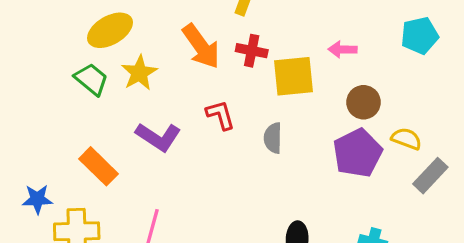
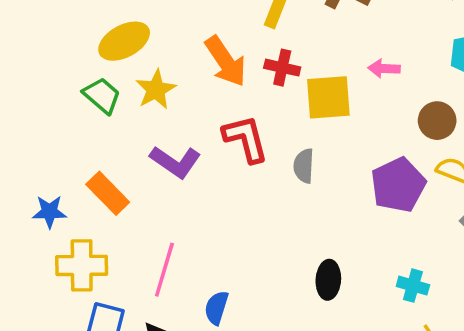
brown circle: (363, 102) -> (437, 121), moved
red L-shape: (220, 115) -> (246, 139), size x1.4
blue star: (37, 199) -> (49, 212), moved

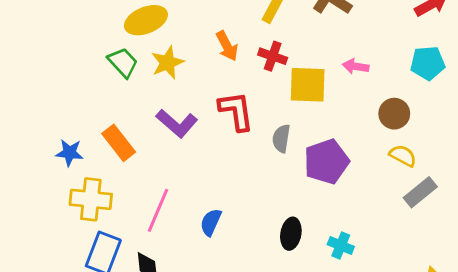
orange arrow: (226, 61) -> (227, 46), size x0.7
purple pentagon: (398, 185) -> (326, 162), moved
cyan cross: (413, 286) -> (341, 245), moved
blue semicircle: (216, 308) -> (211, 222), moved

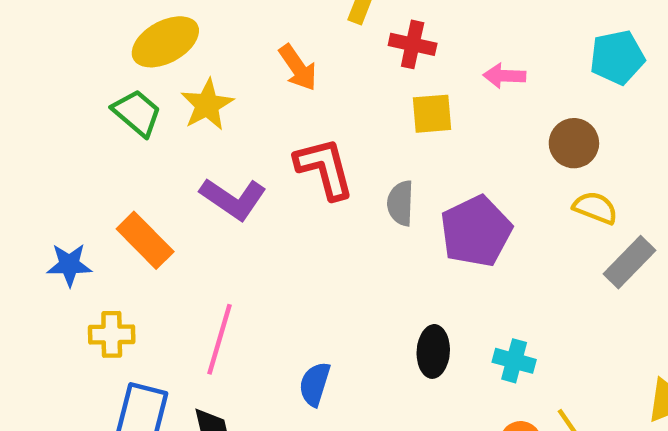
red cross: (273, 56) -> (413, 44), moved
yellow square: (308, 85) -> (432, 114), size x0.7
yellow cross: (91, 199) -> (112, 334), size x0.7
blue semicircle: (211, 222) -> (315, 384), moved

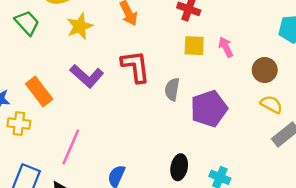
pink arrow: (504, 76) -> (226, 47), moved, turned 54
green trapezoid: (137, 113) -> (27, 23), moved
yellow cross: (112, 334) -> (19, 124), moved

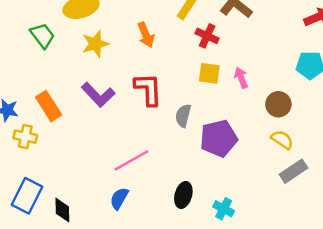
pink line: (71, 147) -> (131, 160), moved, turned 32

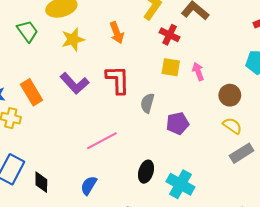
purple pentagon: (219, 138) -> (177, 123), size x0.7
blue semicircle: (119, 198) -> (89, 185), moved
cyan cross: (224, 209) -> (180, 184), size x1.5

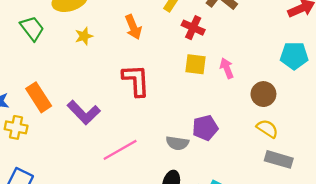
yellow star: (73, 39) -> (84, 36), size x0.7
purple L-shape: (74, 83) -> (84, 112), moved
gray semicircle: (147, 103) -> (177, 143), moved, turned -96
gray rectangle: (242, 153) -> (279, 159), turned 50

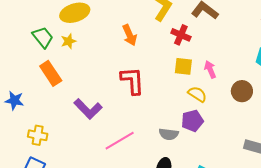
yellow star: (84, 36) -> (68, 41), moved
orange rectangle: (39, 97) -> (51, 73), moved
yellow cross: (16, 127) -> (38, 135), moved
yellow semicircle: (267, 129) -> (197, 94), moved

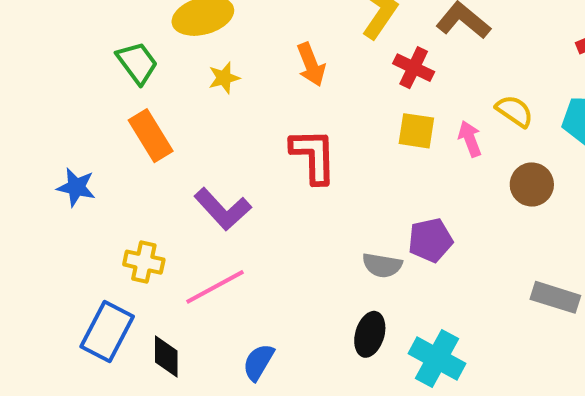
yellow star: (68, 41) -> (224, 78), moved
yellow semicircle: (197, 94) -> (514, 111), moved
yellow cross: (38, 135) -> (144, 262), moved
pink line: (120, 141) -> (215, 287), moved

